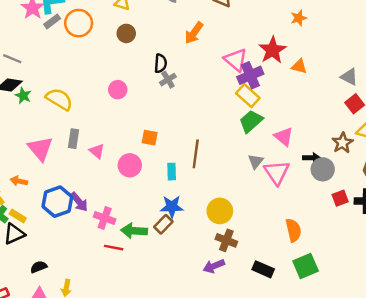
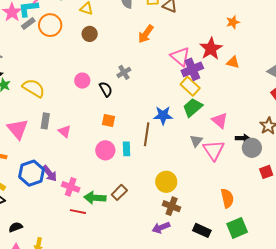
black semicircle: (161, 63) -> (106, 89), moved, turned -35
pink circle: (130, 165) -> (105, 150), moved
blue star: (172, 207) -> (163, 115), moved

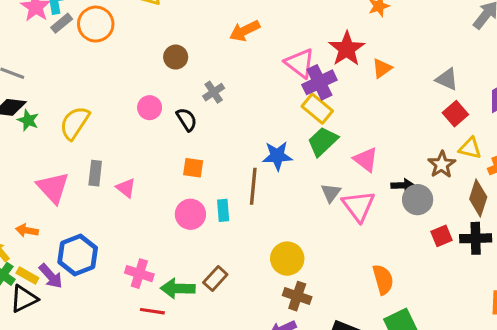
brown circle: (90, 34) -> (176, 57), moved
orange arrow: (146, 34) -> (245, 31), turned 30
orange triangle: (233, 62) -> (382, 68), turned -48
yellow semicircle: (34, 88) -> (75, 123), turned -85
purple arrow: (50, 173) -> (51, 276), moved

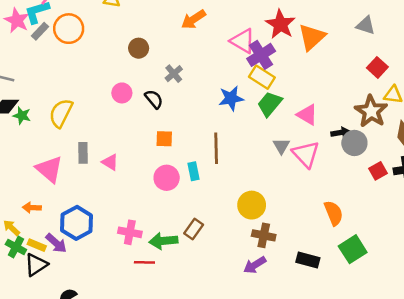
orange triangle: (382, 68) -> (312, 37), size x1.6
gray triangle: (447, 79) -> (366, 25), moved
blue star: (277, 156) -> (231, 98), moved
brown star: (442, 164) -> (371, 111), size x1.4

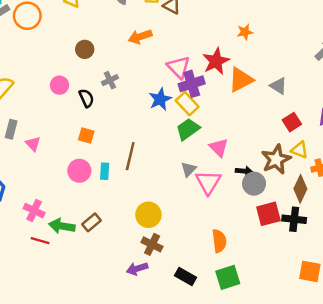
gray triangle: (366, 25) -> (278, 86), moved
blue star: (231, 98) -> (160, 99), moved, turned -30
red square: (378, 171) -> (268, 214), size x1.5

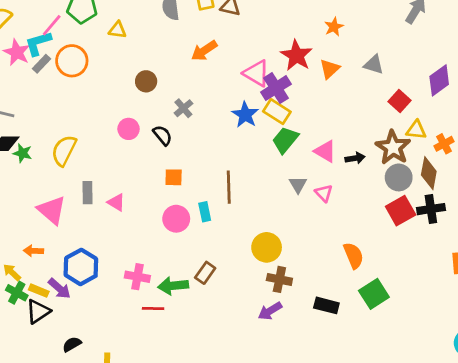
orange star: (245, 32) -> (334, 27), moved
orange triangle: (241, 80) -> (330, 69), size x0.7
black arrow: (244, 171) -> (355, 158), moved
pink triangle: (208, 182) -> (324, 193), size x0.6
gray circle: (254, 184) -> (399, 177), moved

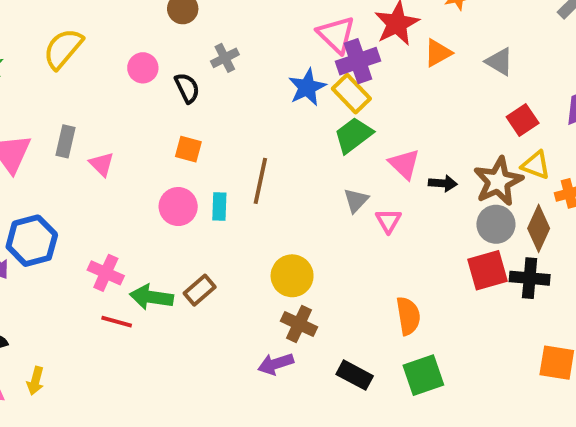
yellow semicircle: (64, 151) -> (63, 49), moved

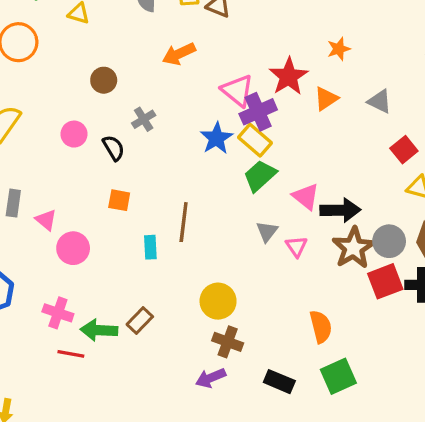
brown star: (498, 181) -> (353, 248), moved
black arrow: (443, 183) -> (340, 210), size x1.6
pink circle: (178, 207) -> (73, 248), moved

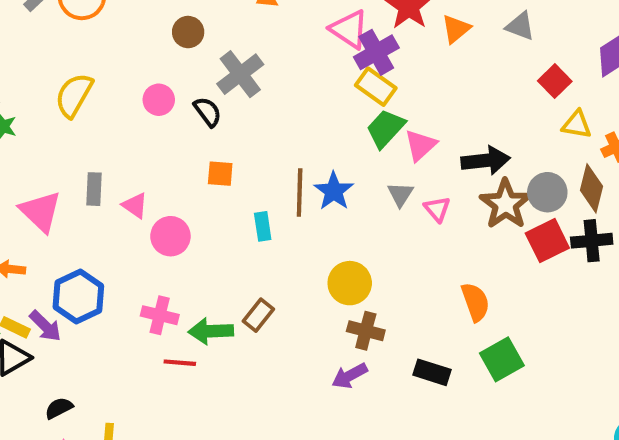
gray cross: (144, 119) -> (240, 74), size x1.6
blue star: (217, 138) -> (334, 191), moved
pink triangle: (306, 197) -> (420, 145), moved, turned 44

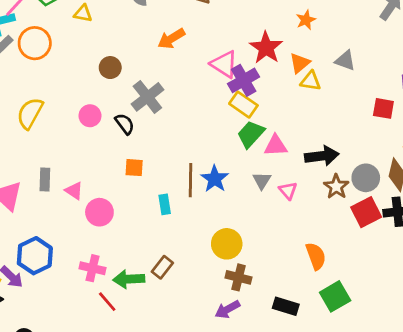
red square: (555, 81) -> (383, 108), moved, turned -35
yellow triangle: (577, 124) -> (311, 81), moved
pink triangle: (420, 145) -> (276, 146), turned 40
brown star: (506, 204) -> (336, 187), size x0.7
red line: (180, 363) -> (107, 302), turned 45

